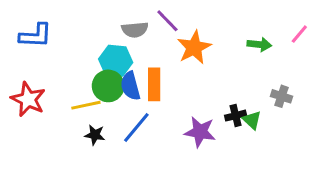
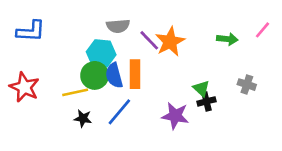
purple line: (167, 21) -> (149, 40), moved
green triangle: (252, 120) -> (201, 88), moved

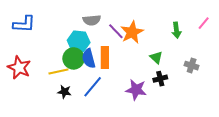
green arrow: (227, 39) -> (176, 30), turned 77
green triangle: (201, 88) -> (156, 57), moved

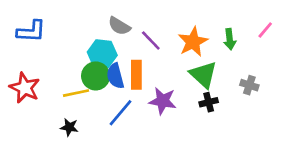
gray semicircle: (92, 20) -> (119, 26), turned 36
orange star: (132, 32) -> (193, 42), moved
green triangle: (156, 57) -> (203, 75), size x1.6
purple star: (136, 90) -> (163, 101), moved
black star: (64, 92) -> (69, 127), moved

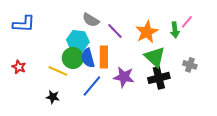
pink line: (265, 30) -> (187, 22), moved
red star: (25, 88) -> (19, 67), size x0.6
yellow line: (76, 93) -> (58, 71), turned 36
black cross: (209, 102) -> (159, 78), size x1.5

